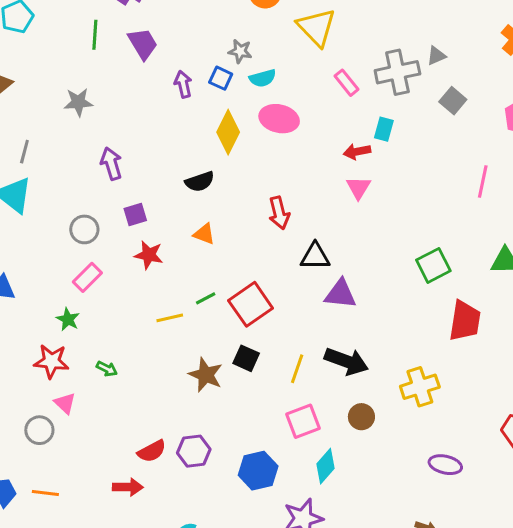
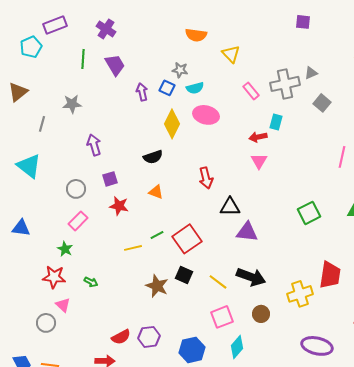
yellow triangle: (317, 27) -> (231, 54), size x0.7
gray line: (24, 152) -> (42, 124), moved
red trapezoid: (465, 321) -> (330, 275), moved
yellow line: (297, 369) -> (218, 282), turned -72
purple ellipse: (445, 465) -> (317, 346), size x1.4

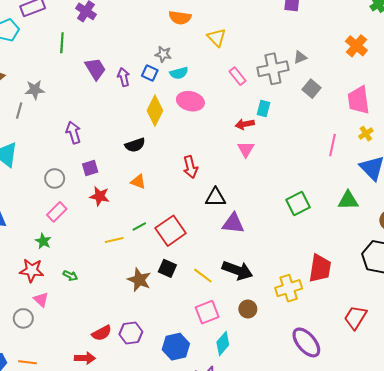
purple trapezoid: (115, 65) -> (95, 69), moved
gray star: (72, 104) -> (35, 90), moved
purple ellipse: (317, 346) -> (306, 342), turned 36

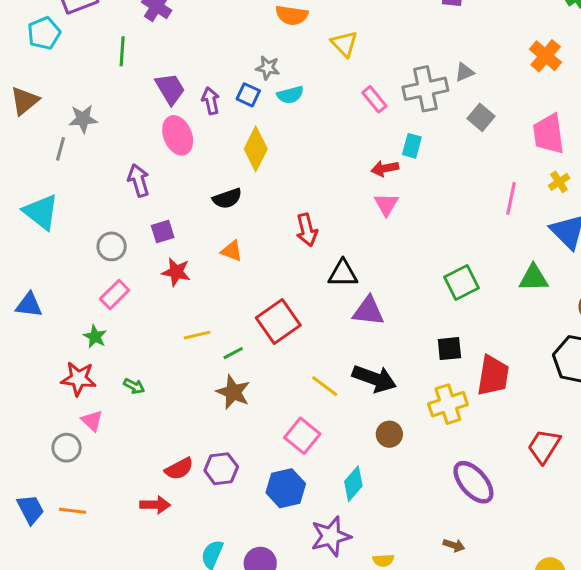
pink ellipse: (190, 101) -> (178, 135), moved, turned 55
green line: (139, 227) -> (233, 353), moved
black square: (167, 268) -> (449, 349), moved, turned -30
pink square: (207, 312) -> (302, 436), moved, turned -30

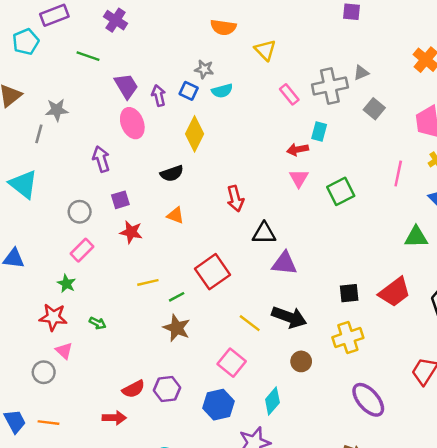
green line: (122, 51) -> (88, 56), turned -75
green square: (461, 283) -> (341, 191), moved
red trapezoid: (493, 376) -> (395, 292), moved, turned 44

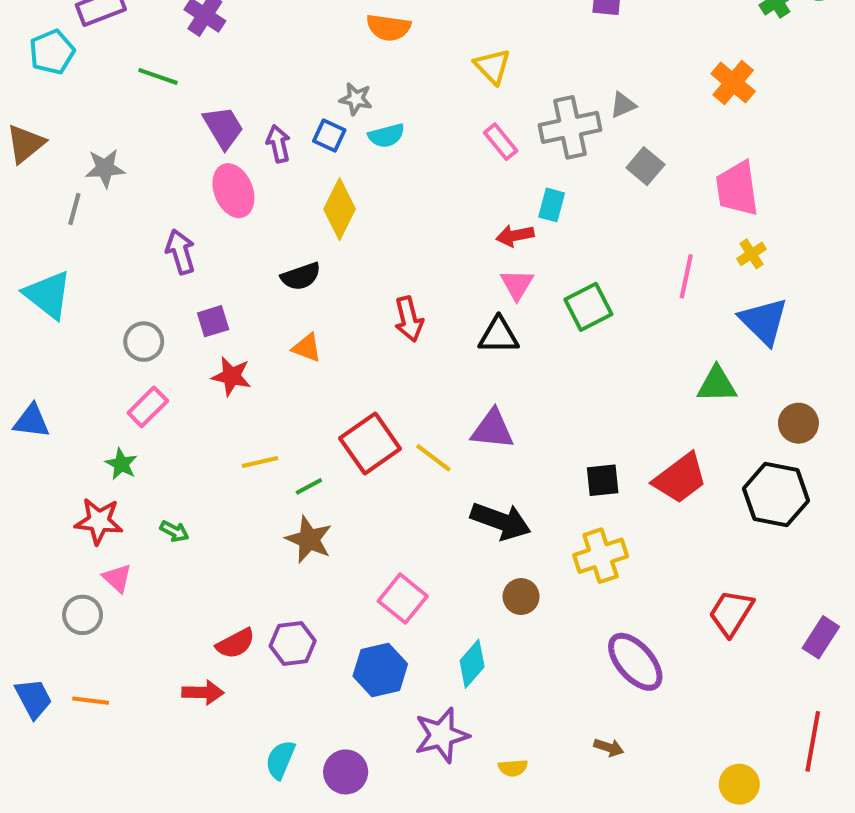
yellow triangle: (265, 50) -> (492, 66), moved
black triangle: (264, 233) -> (499, 335), moved
yellow line: (250, 323) -> (433, 458), moved

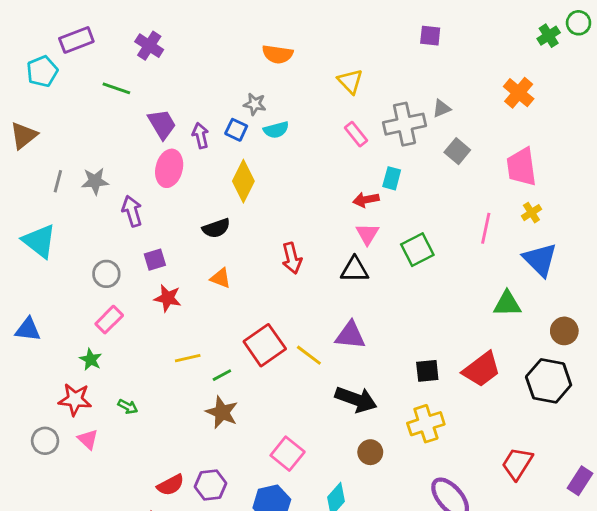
gray star: (105, 168) -> (95, 181), moved
pink ellipse: (233, 191) -> (169, 168), turned 36
gray circle: (83, 615) -> (45, 441), moved

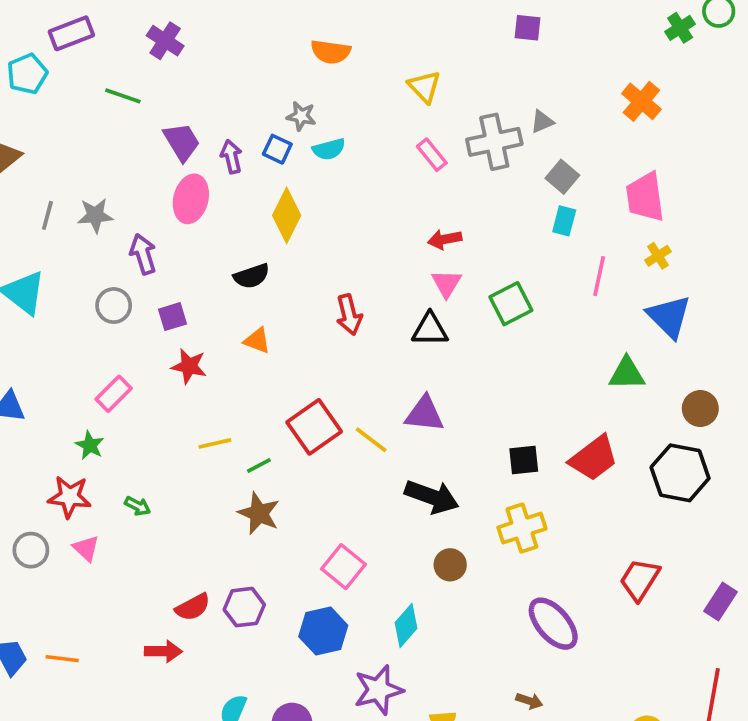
cyan rectangle: (392, 178) -> (564, 221), moved
gray circle: (106, 274) -> (114, 306), moved

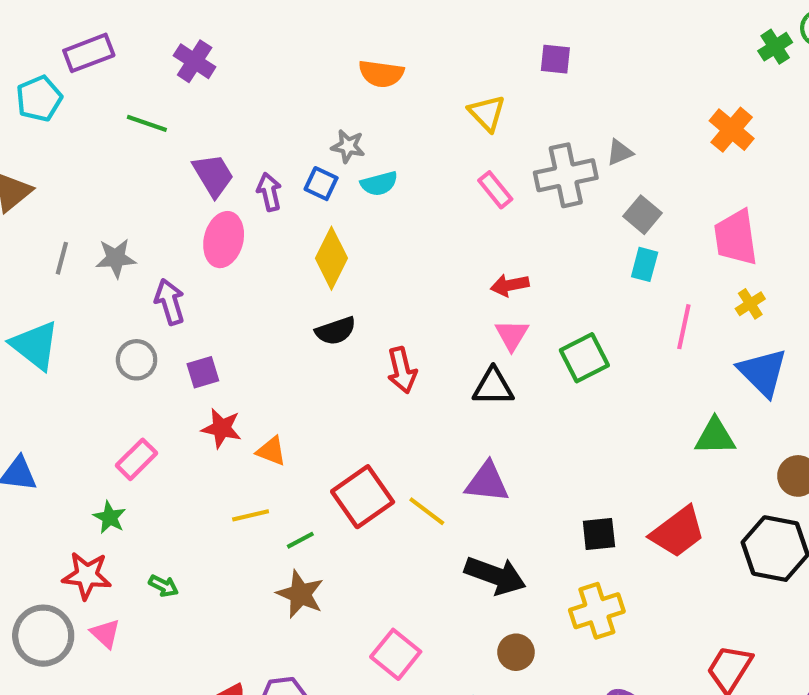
purple square: (527, 28) -> (555, 59), moved
black semicircle: (252, 276) -> (336, 331), moved
orange triangle: (257, 340) -> (271, 451), moved
gray circle: (31, 550) -> (43, 636), size x1.5

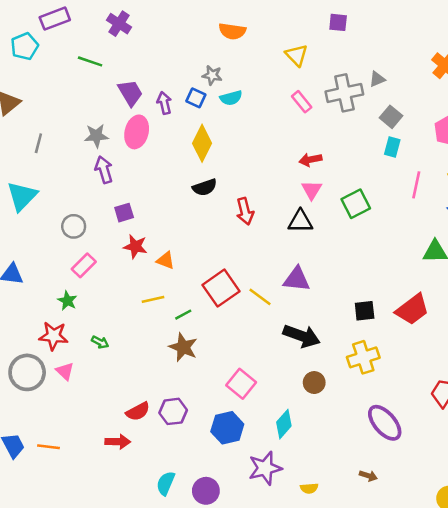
gray star: (116, 258) -> (96, 136), moved
cyan triangle: (35, 345) -> (22, 196), turned 36
gray circle: (137, 360) -> (74, 226), moved

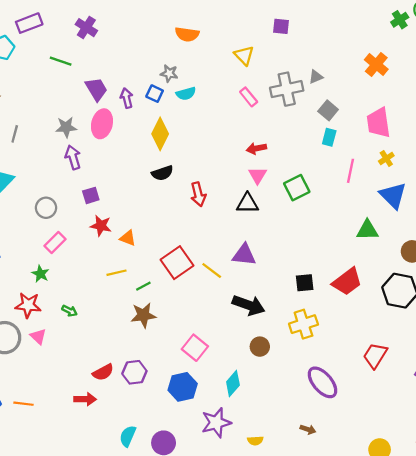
brown star: (183, 347) -> (143, 315), turned -30

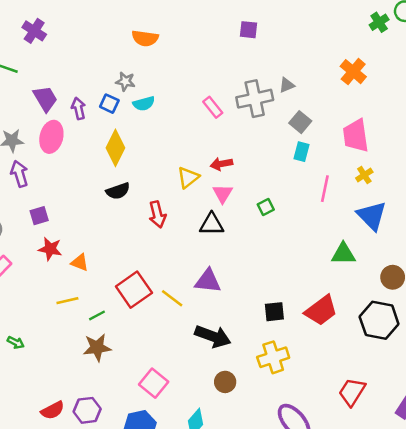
yellow triangle: (244, 56) -> (188, 177), moved, turned 35
green square: (297, 188) -> (266, 207), size x0.6

